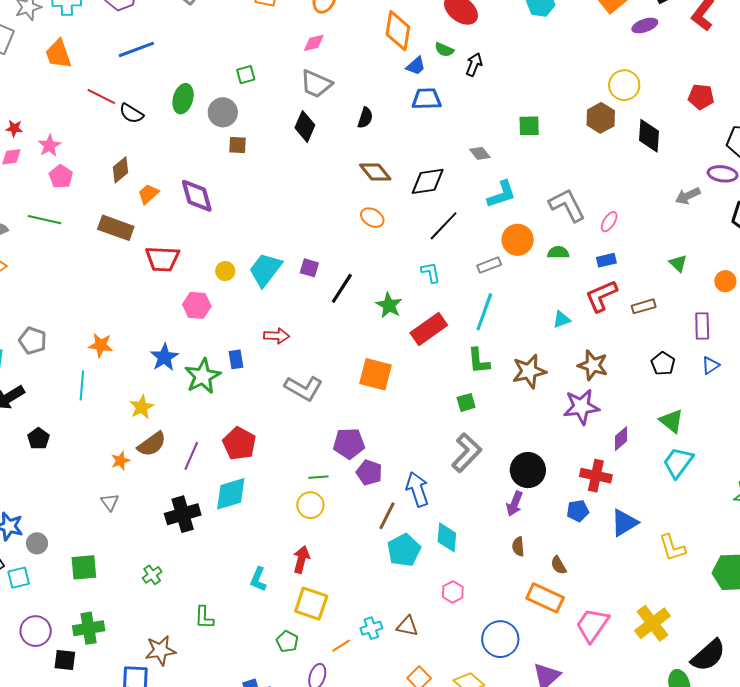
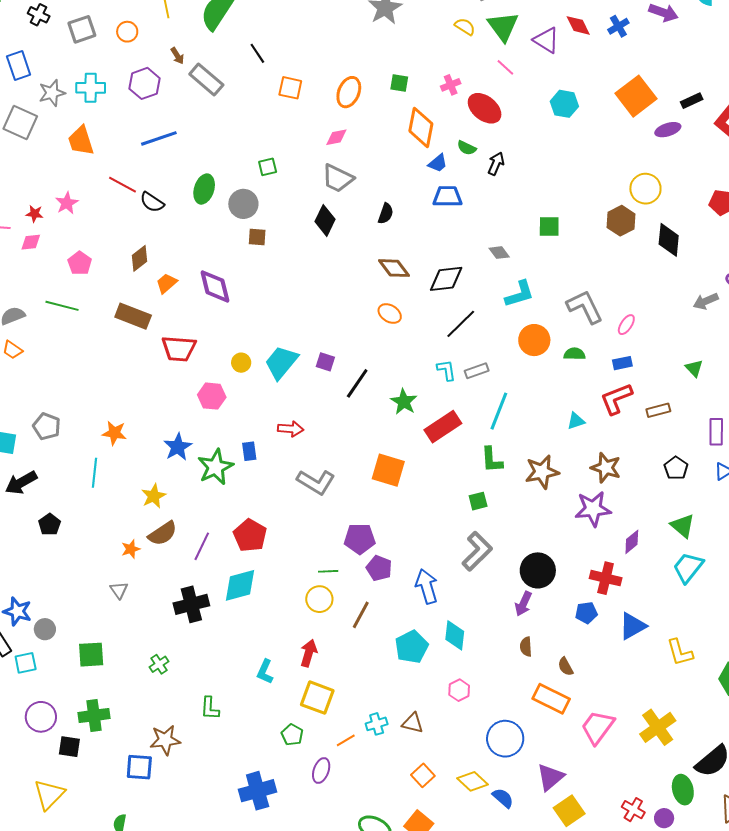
pink star: (49, 146) -> (67, 203), moved
gray rectangle: (489, 265) -> (477, 371), moved
brown line: (387, 516) -> (361, 615), moved

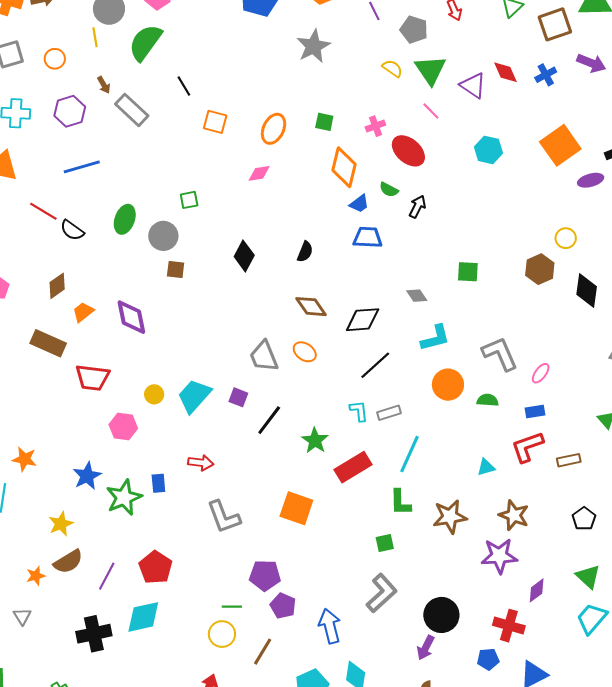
gray trapezoid: (338, 178) -> (264, 356), moved, turned 40
yellow circle: (645, 189) -> (566, 238), size x0.7
gray L-shape: (316, 482) -> (224, 517), turned 36

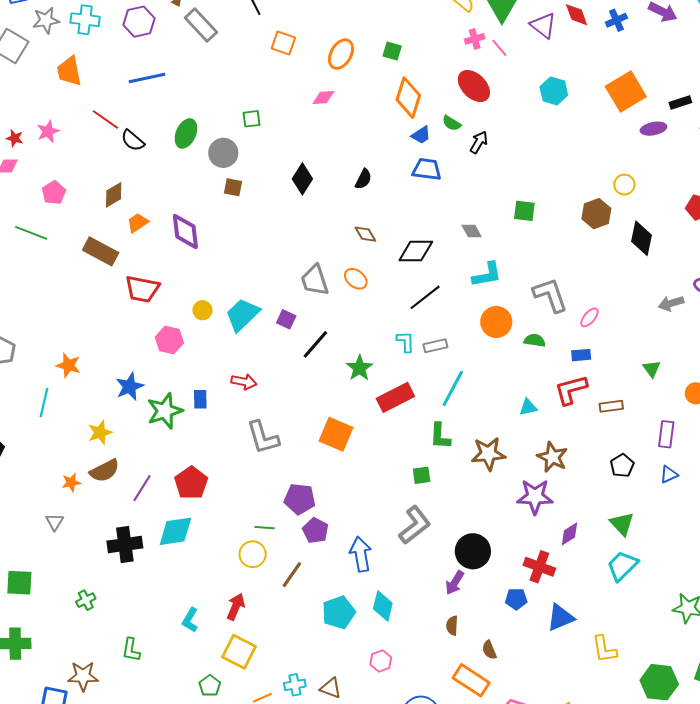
pink cross: (375, 126) -> (475, 39), moved
brown diamond: (311, 307) -> (365, 234), size x0.7

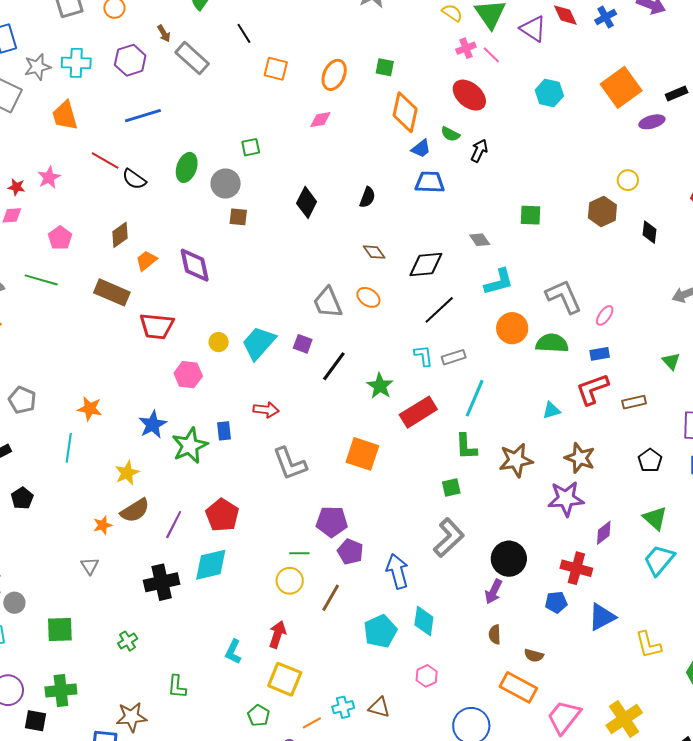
black diamond: (641, 238) -> (650, 232), size x0.7
green semicircle: (535, 340) -> (552, 343), size x1.5
brown semicircle: (489, 650) -> (534, 656), turned -48

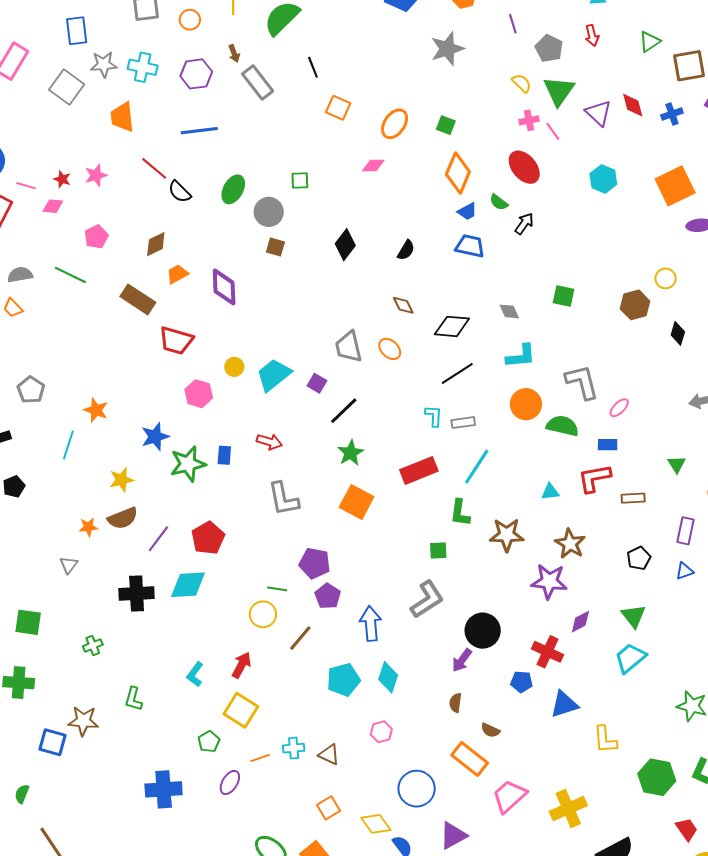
green star: (380, 386) -> (351, 453), moved

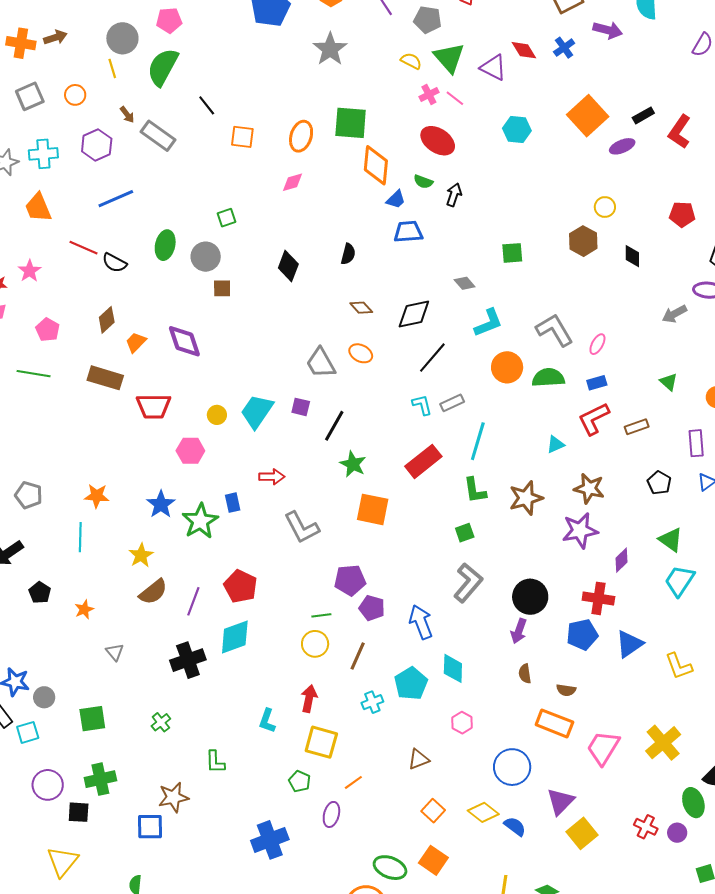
green square: (446, 125) -> (351, 123), size x1.8
orange star: (88, 527) -> (84, 609), moved
blue pentagon: (522, 682) -> (582, 635), size x1.4
cyan cross: (294, 748) -> (372, 702), moved
brown triangle: (329, 755) -> (419, 759), turned -30

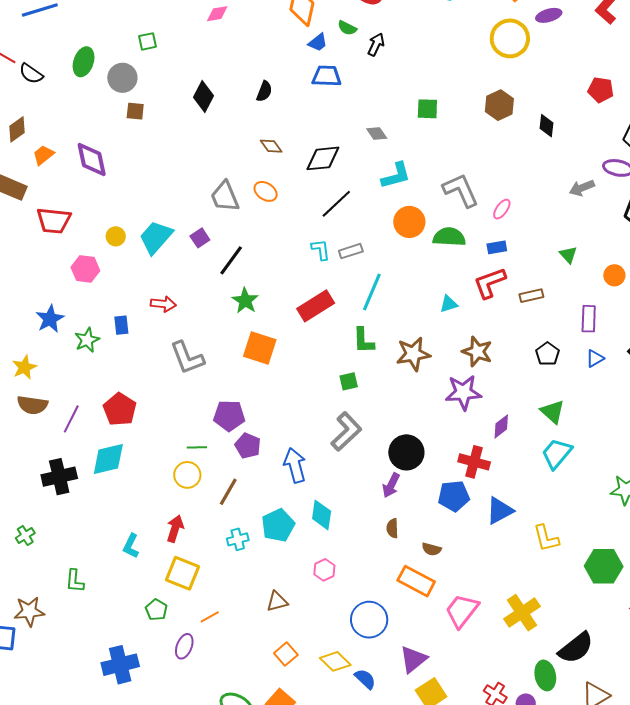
yellow circle: (605, 207) -> (510, 38), moved, size x1.8
purple square: (301, 407) -> (200, 238), turned 36
green star: (200, 521) -> (87, 340), size x0.7
brown semicircle: (153, 592) -> (32, 405), turned 40

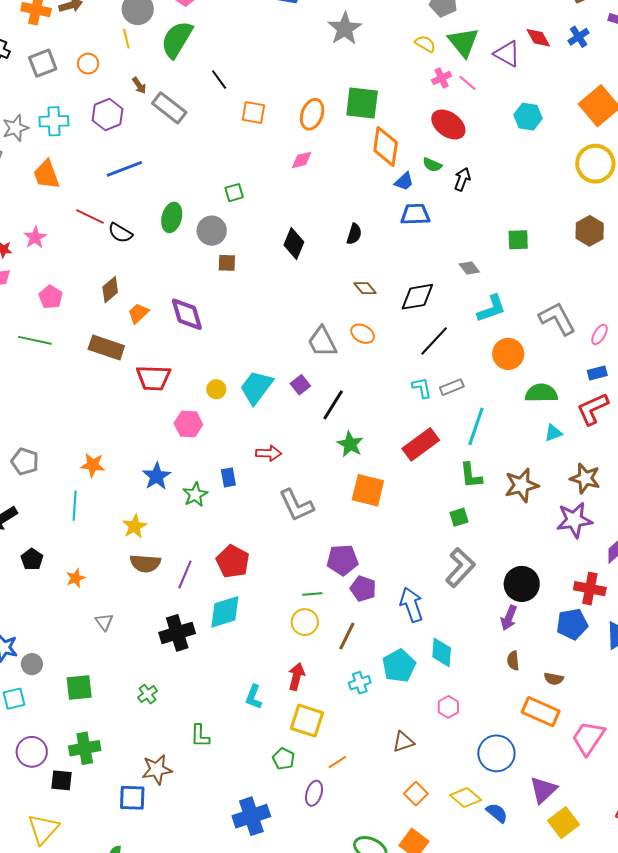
green semicircle: (449, 237) -> (541, 393), moved

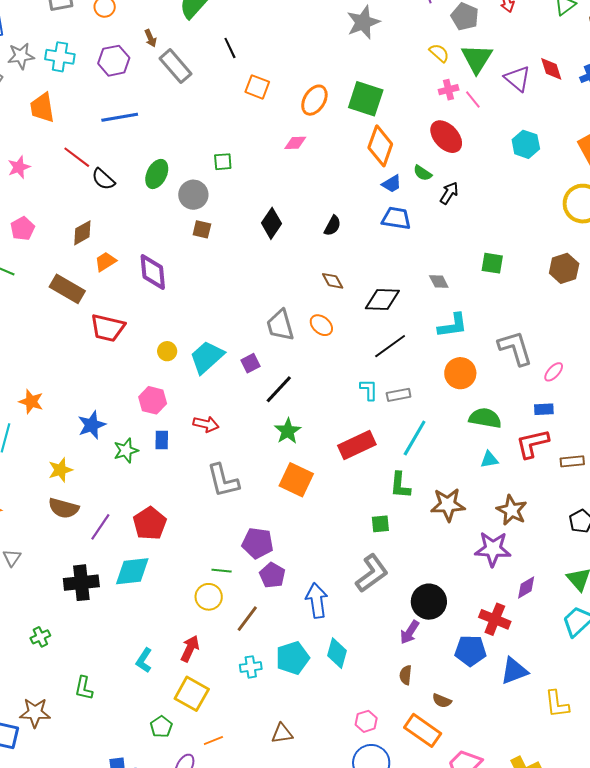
pink hexagon: (188, 424) -> (153, 400), moved
pink hexagon: (448, 707) -> (366, 721), moved

